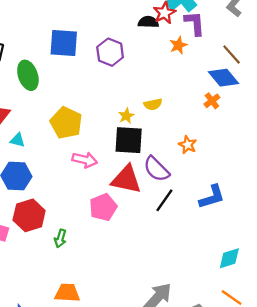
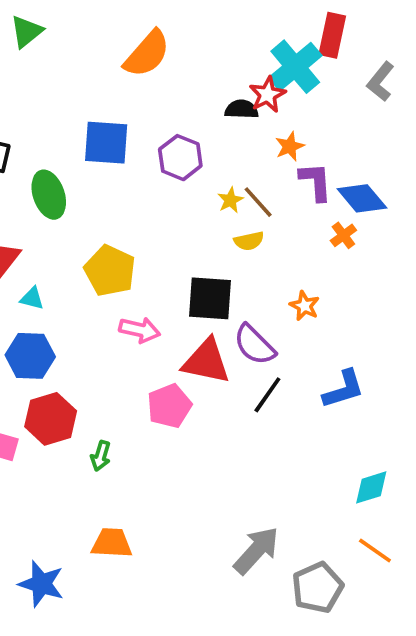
purple L-shape: (195, 23) -> (316, 182), moved
brown line: (232, 55) -> (258, 202), moved
yellow star: (126, 116) -> (230, 200), moved

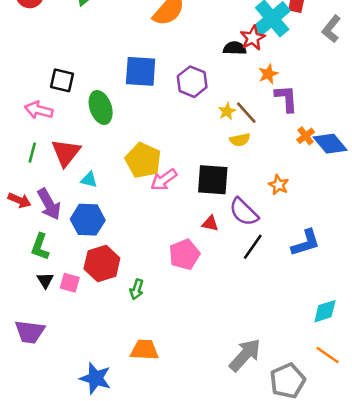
blue diamond: (362, 198) -> (330, 144), moved
pink arrow: (140, 330) -> (164, 180), moved, turned 132
red triangle: (206, 361) -> (210, 224), size x0.5

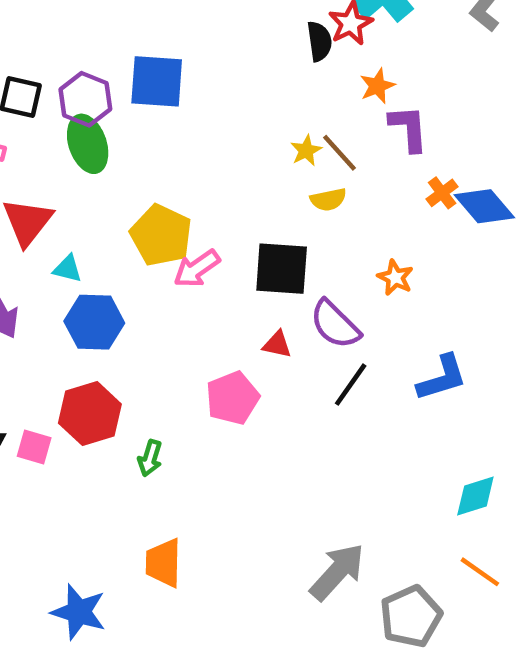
black semicircle: (235, 48) -> (319, 41), turned 80
purple hexagon: (192, 82) -> (85, 99), moved
blue hexagon: (88, 220) -> (94, 322), moved
orange trapezoid: (144, 350) -> (163, 563), turned -92

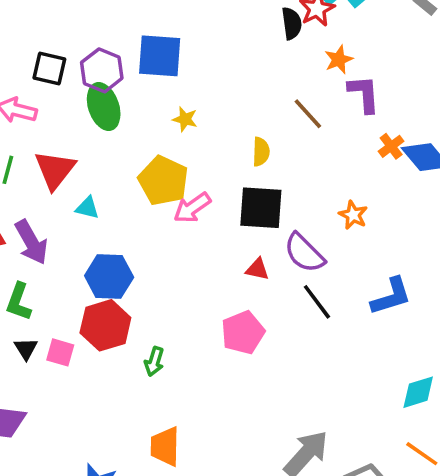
yellow star: (306, 151) -> (185, 119), moved, turned -30
yellow semicircle: (328, 200) -> (261, 152), moved, turned -76
blue hexagon: (94, 322) -> (109, 276), moved
black line: (351, 385) -> (317, 302), turned -72
pink pentagon: (232, 398) -> (243, 333), moved

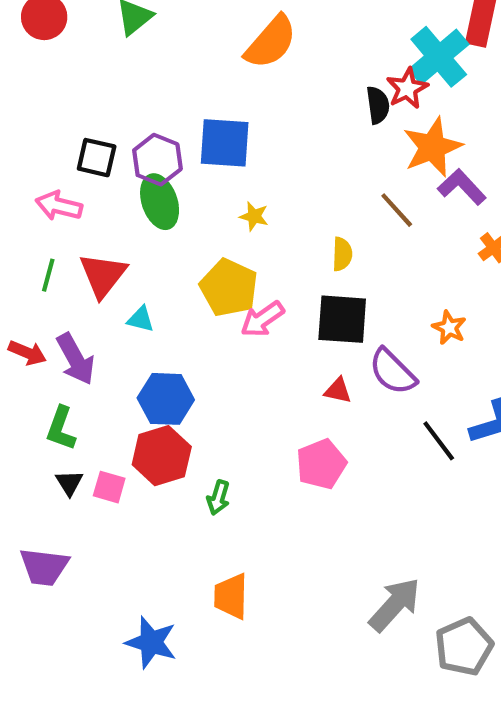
orange star: (339, 60) -> (432, 147), size x1.8
purple L-shape: (364, 94) -> (462, 187), turned -39
black line: (317, 302) -> (439, 441), moved

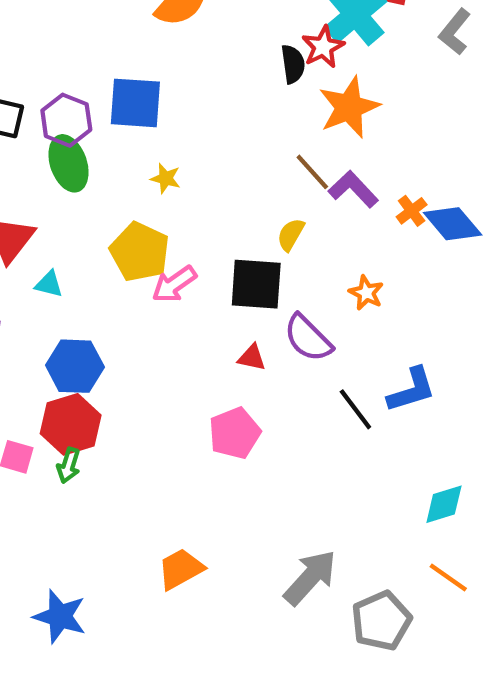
purple L-shape: (462, 187) -> (353, 189), moved
yellow semicircle: (342, 254) -> (291, 235), moved, turned -152
green arrow: (218, 498) -> (68, 465), moved
orange trapezoid: (231, 596) -> (181, 569), moved, turned 60

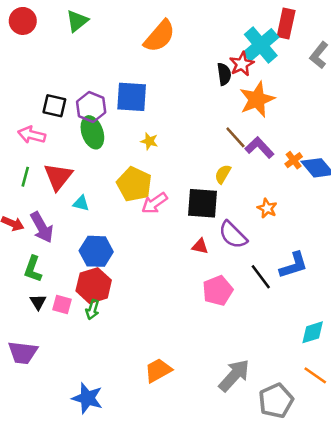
pink pentagon: (235, 433) -> (218, 291), moved

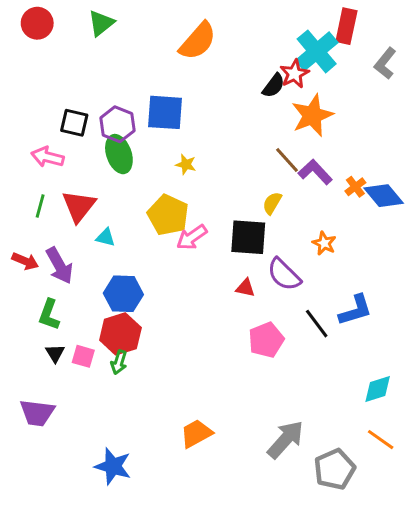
black semicircle: (224, 74) -> (274, 86), turned 45

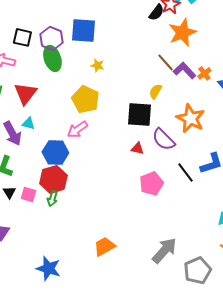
orange cross: (355, 187) -> (204, 73), moved
cyan triangle: (106, 237) -> (28, 123), moved
pink arrow: (192, 237) -> (77, 129), moved
orange star: (324, 243) -> (190, 118), size x1.8

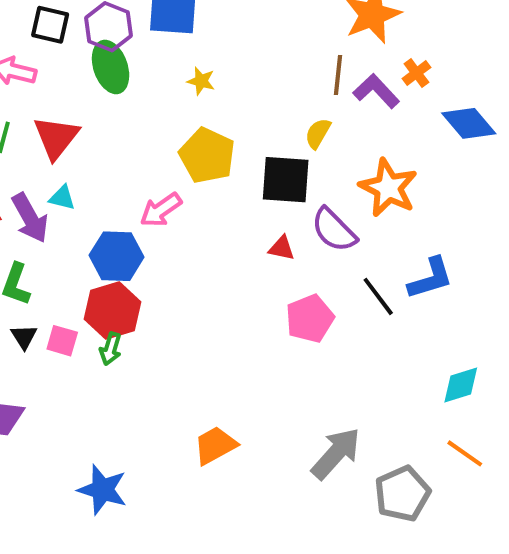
brown line: (165, 62) -> (338, 75), turned 48
orange cross: (204, 73) -> (416, 73), moved
yellow pentagon: (85, 99) -> (207, 156), moved

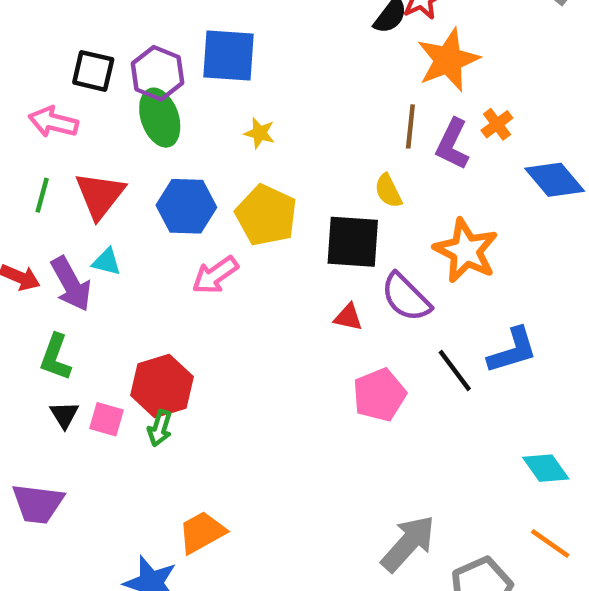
purple L-shape: (376, 91) -> (453, 144), turned -111
yellow semicircle: (318, 133) -> (388, 191), turned -56
blue hexagon: (117, 256) -> (186, 206), moved
cyan diamond: (461, 385) -> (546, 468), turned 72
orange trapezoid: (215, 445) -> (202, 532), moved

